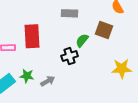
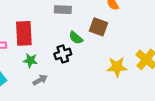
green semicircle: (82, 40) -> (76, 38), turned -88
green star: (27, 76) -> (30, 60), moved

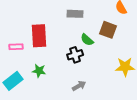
green star: (30, 60) -> (39, 71), moved
gray arrow: (40, 80) -> (79, 86), moved

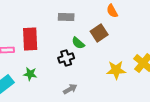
brown square: (108, 30) -> (99, 33), turned 36

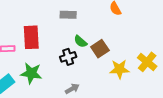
brown square: (99, 33) -> (100, 49), moved
green star: (30, 74) -> (31, 73), size x1.5

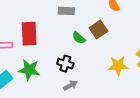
brown square: (100, 49) -> (98, 30), moved
black cross: (68, 57) -> (65, 64), moved, turned 35

